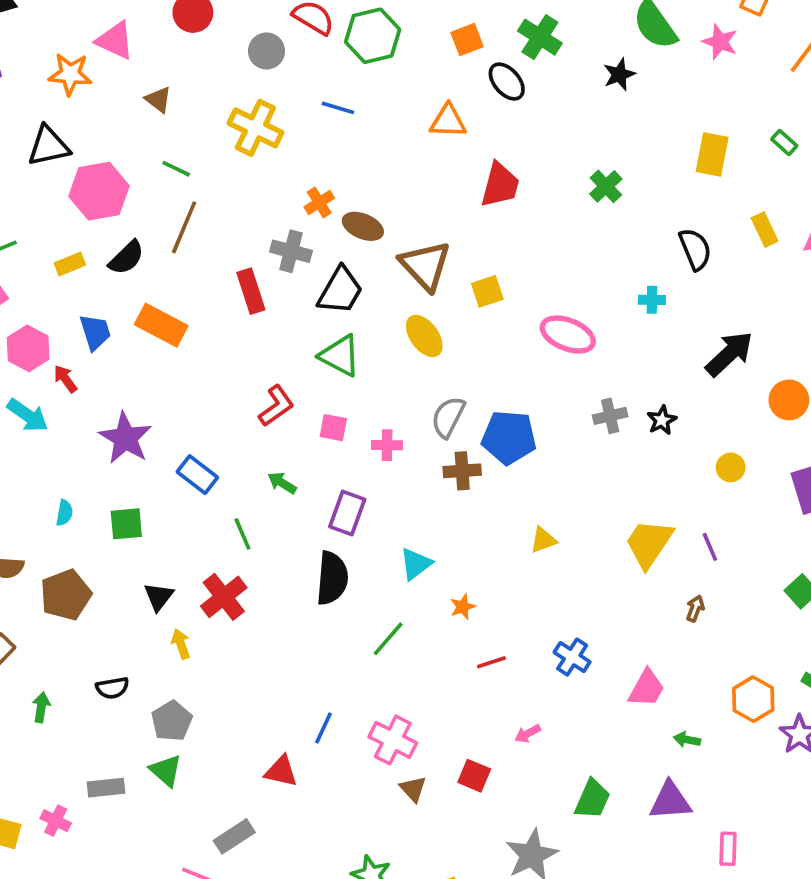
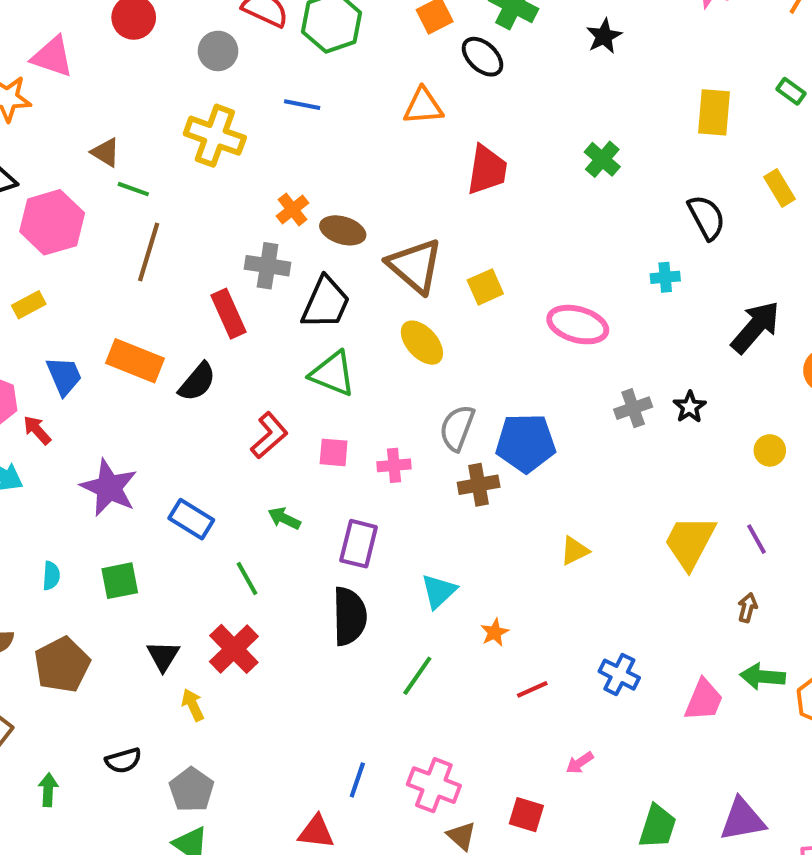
brown triangle: (158, 100) -> (106, 152), moved
black semicircle: (126, 258) -> (197, 382), moved
green arrow: (687, 740) -> (763, 677), moved, size x1.5

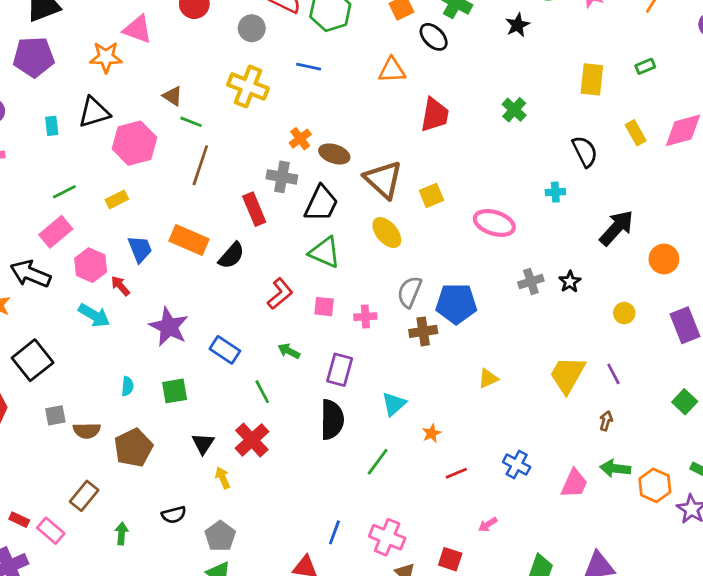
green rectangle: (791, 91) -> (645, 66), turned -60

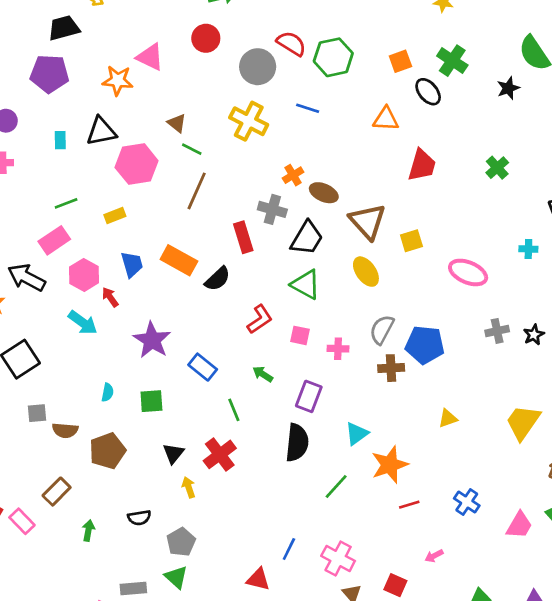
gray circle: (252, 28) -> (258, 67), size x1.4
orange star: (432, 433) -> (390, 465), size x2.0

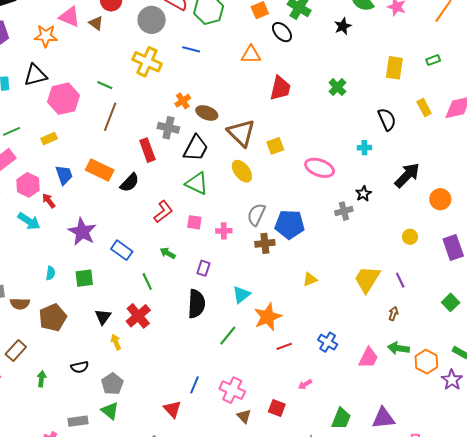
brown triangle: (177, 123) -> (96, 23), moved
black star: (534, 335) -> (363, 194), moved
purple rectangle: (309, 396) -> (204, 268), size x0.7
red triangle: (258, 579) -> (172, 409), turned 36

